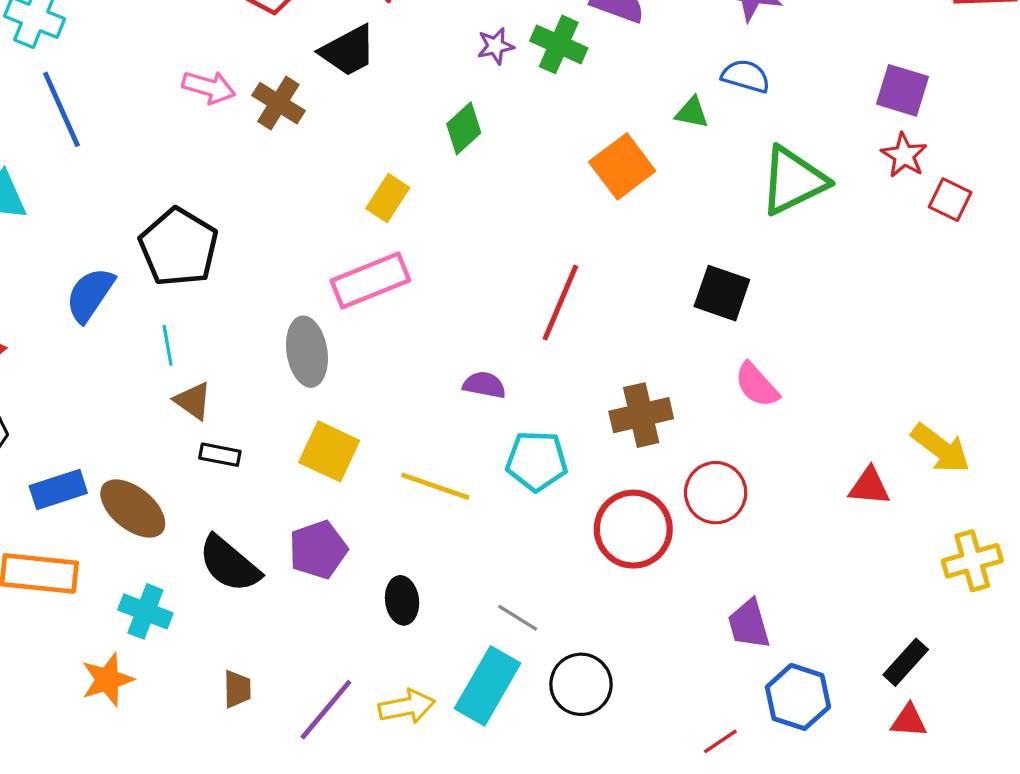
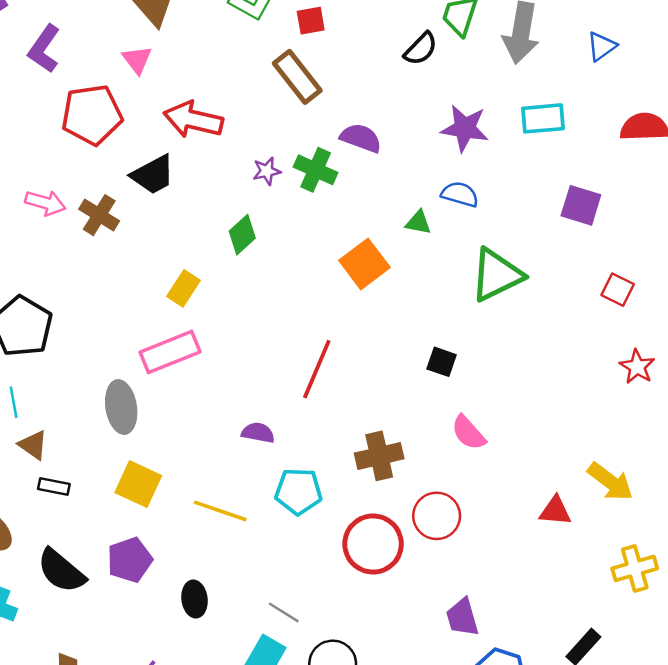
red star: (904, 155) -> (637, 367), moved
black square: (722, 293) -> (442, 362), size x0.7

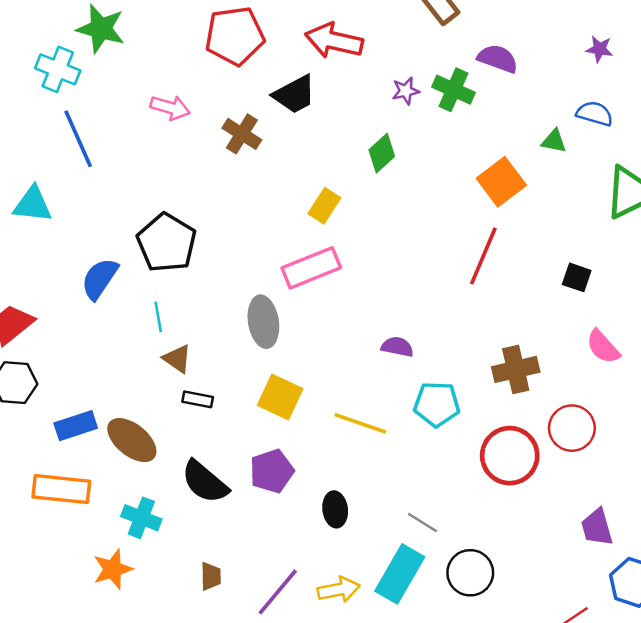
purple star: (465, 128) -> (599, 49), size x0.6
pink arrow: (45, 203) -> (170, 108), moved
red line: (317, 369) -> (483, 256), moved

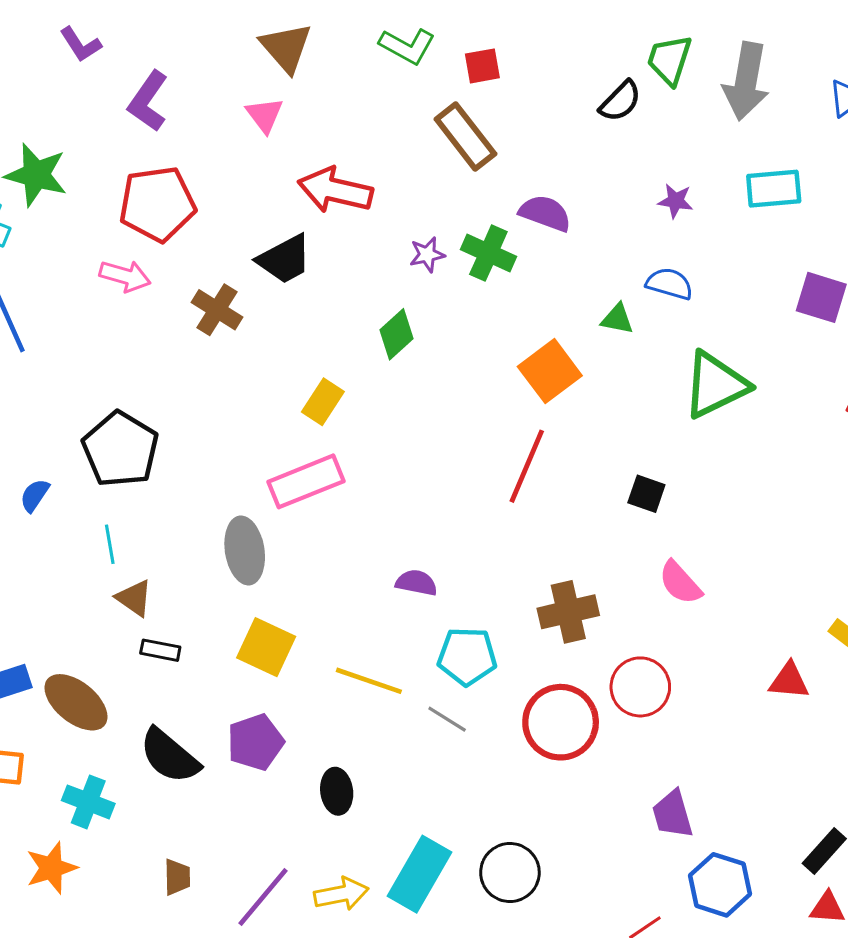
red pentagon: (235, 36) -> (157, 204), moved
blue semicircle: (100, 279) -> (35, 495), size x0.6
gray line: (422, 523) -> (447, 719), moved

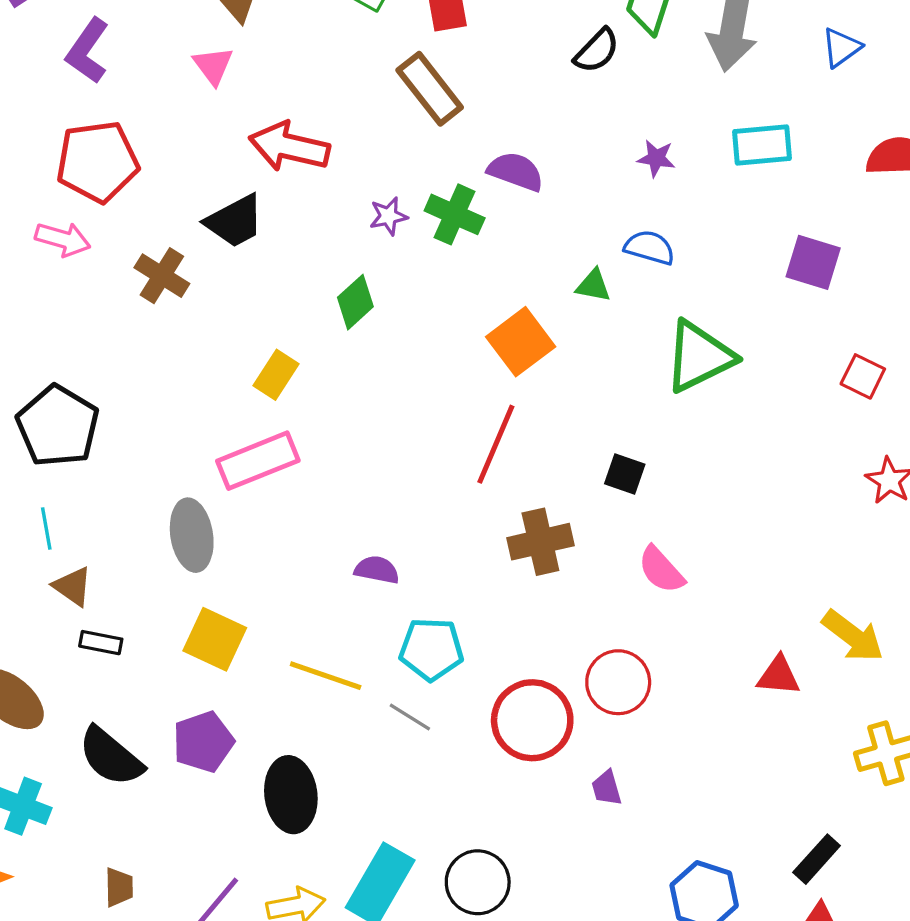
brown cross: (568, 612) -> (540, 542), moved
black ellipse: (337, 791) -> (291, 795), size x1.5
purple trapezoid: (672, 814) -> (607, 788), moved, size x0.7

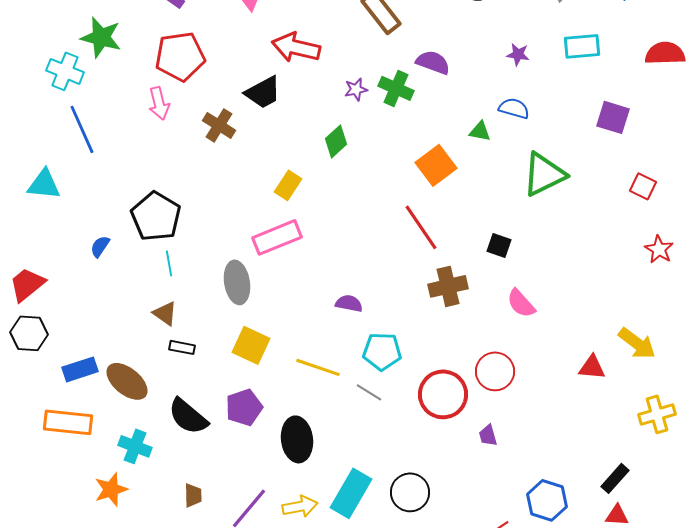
pink arrow: (63, 239) -> (159, 103), turned 60
red line: (496, 444) -> (421, 227), turned -57
cyan line: (46, 529) -> (169, 263), moved

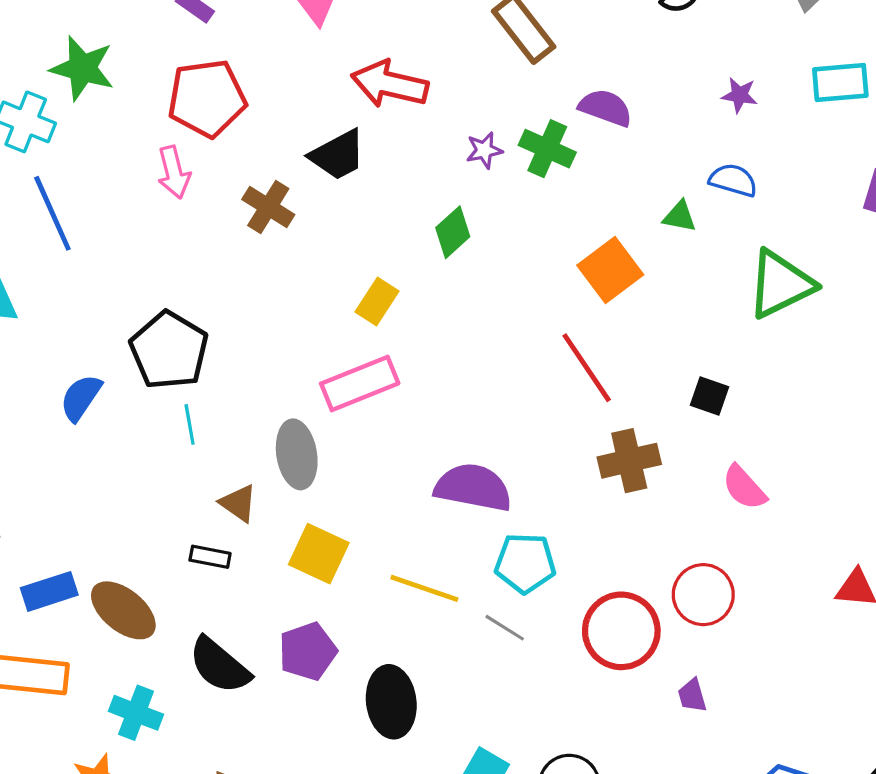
blue semicircle: (100, 246) -> (81, 398), size x1.4
purple semicircle: (349, 303) -> (473, 487), size x1.8
brown triangle: (165, 313) -> (238, 503), moved

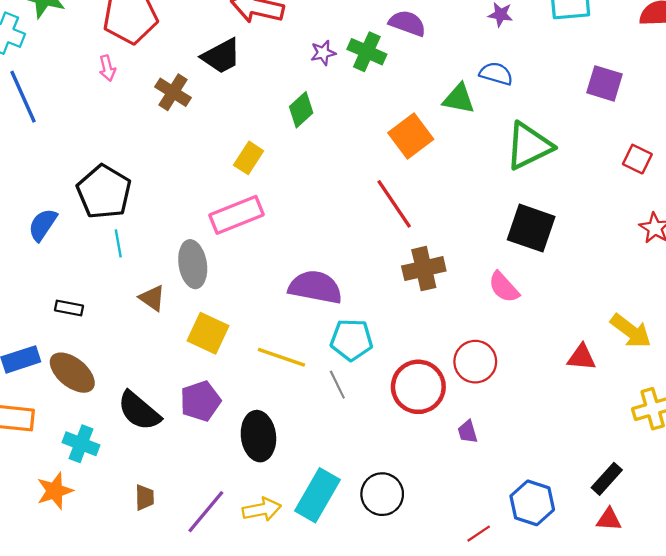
pink arrow: (174, 172) -> (107, 68), size x0.7
green triangle: (680, 216) -> (459, 99), size x1.4
black square: (710, 396) -> (531, 228), moved, size x1.8
black rectangle: (210, 557) -> (69, 308), moved
gray line: (505, 628) -> (337, 385), turned 32

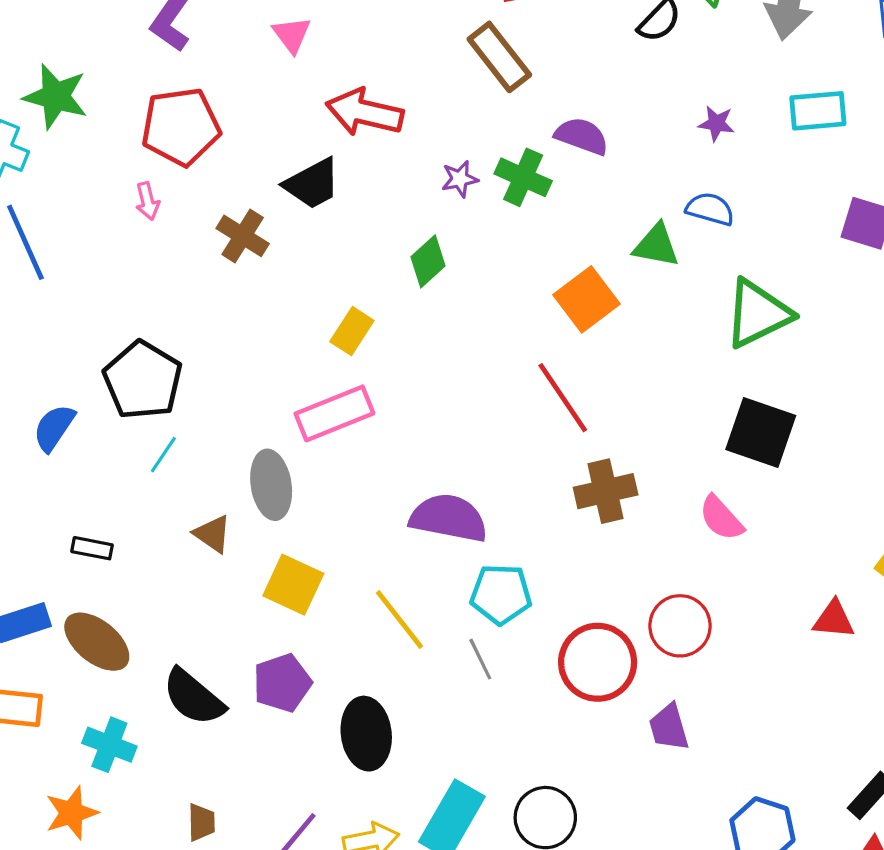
cyan line: (118, 243) -> (163, 455), turned 44
yellow line: (281, 357) -> (399, 619), turned 33
purple trapezoid: (468, 432) -> (669, 727), size x1.4

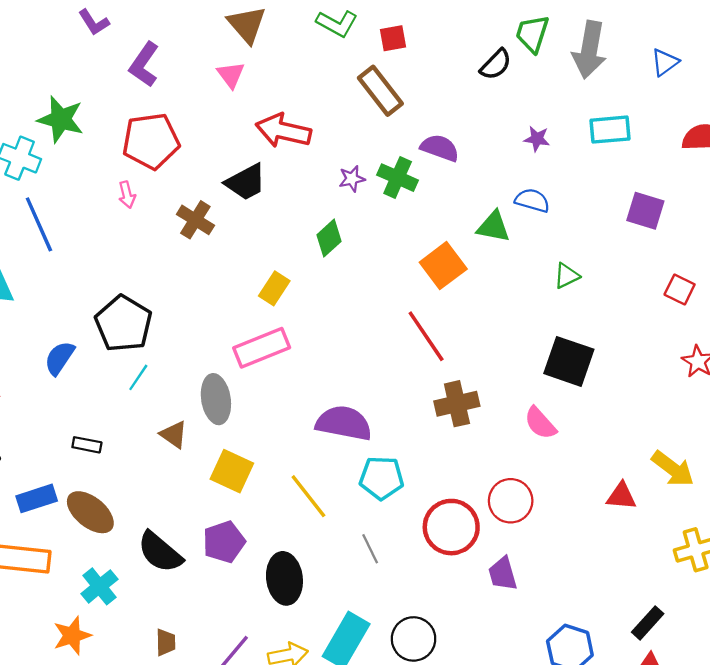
green triangle: (758, 314) -> (567, 276), size x0.5
gray line: (480, 659) -> (370, 549), moved
cyan cross: (109, 745) -> (99, 586), turned 30

